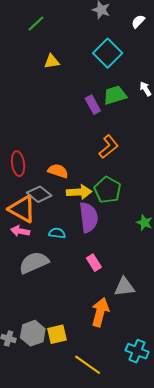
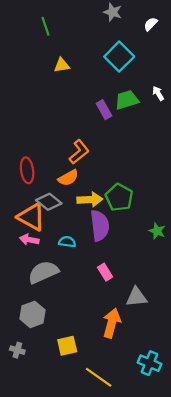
green line: (36, 24) -> (46, 26), turned -66
orange L-shape: (109, 147) -> (79, 152), moved
orange semicircle: (58, 171) -> (68, 178), turned 132
gray hexagon: (33, 333) -> (33, 314), moved

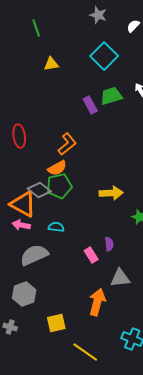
red ellipse: (27, 170) -> (19, 136), moved
green pentagon: (119, 197) -> (59, 186), moved, turned 30
yellow arrow: (90, 200) -> (111, 193), moved
purple semicircle: (100, 226) -> (109, 244), moved, size x0.5

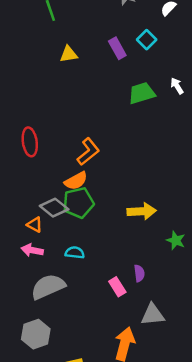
cyan square: (104, 56) -> (147, 40), moved, size x0.6
purple rectangle: (90, 105) -> (117, 48), moved
orange triangle: (23, 204) -> (35, 225), size x0.5

